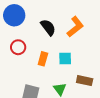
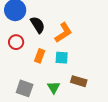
black semicircle: (48, 27) -> (38, 25), moved
orange L-shape: (75, 27) -> (63, 33), moved

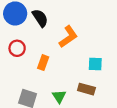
black semicircle: (38, 25) -> (40, 18), moved
cyan square: (62, 58) -> (95, 64), moved

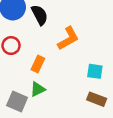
brown rectangle: (86, 89) -> (97, 99), moved
green triangle: (59, 96) -> (38, 89), moved, turned 32

